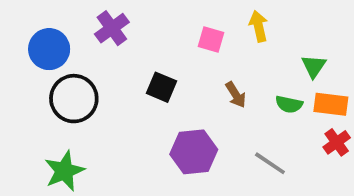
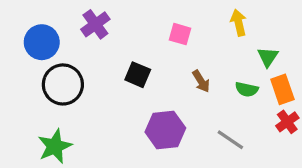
yellow arrow: (259, 26) -> (239, 23), moved
orange rectangle: (331, 104) -> (282, 89), turned 64

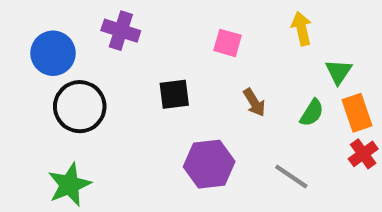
purple cross: (95, 24) -> (121, 31), turned -36
black square: (138, 75) -> (174, 94), turned -30
green semicircle: (247, 89) -> (312, 113), turned -70

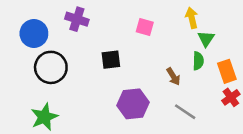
green triangle: (339, 72) -> (206, 39), moved
brown arrow: (254, 103) -> (173, 77), moved
green semicircle: (312, 113) -> (198, 61), moved, turned -30

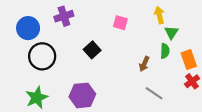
purple cross: (77, 19) -> (64, 16), turned -36
black square: (111, 60) -> (92, 50), turned -35
brown arrow: (173, 77) -> (144, 64), turned 56
purple hexagon: (133, 104) -> (82, 95), moved

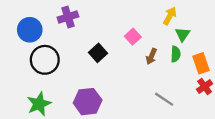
yellow arrow: (159, 15) -> (170, 16), turned 42
pink square: (120, 23) -> (133, 37), moved, turned 32
brown arrow: (144, 64) -> (151, 56), moved

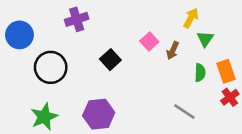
blue circle: (30, 30) -> (19, 35), moved
green semicircle: (176, 54) -> (200, 73), moved
brown arrow: (151, 56) -> (173, 51), moved

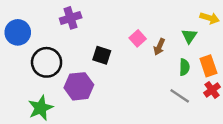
yellow arrow: (191, 18) -> (210, 18), moved, turned 78
black square: (110, 60) -> (102, 55), turned -30
gray line: (184, 112) -> (180, 96), moved
purple hexagon: (99, 114) -> (79, 86), moved

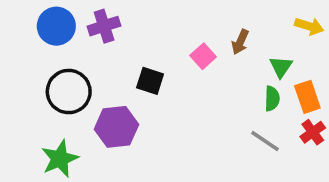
blue circle: (18, 32) -> (56, 26), moved
green triangle: (189, 36) -> (281, 67), moved
brown arrow: (159, 47) -> (240, 42), moved

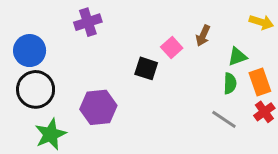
blue circle: (56, 26) -> (30, 51), moved
green triangle: (281, 67) -> (237, 57), turned 36
black square: (150, 81) -> (146, 68), moved
black circle: (69, 92) -> (36, 89), moved

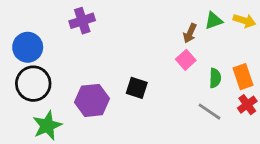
pink square: (172, 48) -> (186, 60), moved
green triangle: (237, 57) -> (214, 21), moved
black square: (146, 68) -> (137, 88), moved

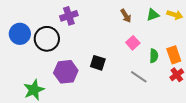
purple cross: (82, 21) -> (69, 16), moved
brown arrow: (190, 33) -> (126, 16), moved, turned -56
black circle: (33, 84) -> (47, 39), moved
gray line: (209, 112) -> (139, 77), moved

